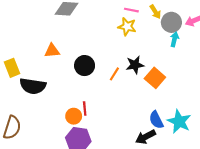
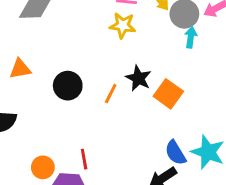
black star: (135, 65) -> (138, 78), turned -30
red line: (85, 109) -> (84, 159), moved
orange circle: (74, 116) -> (43, 167), moved

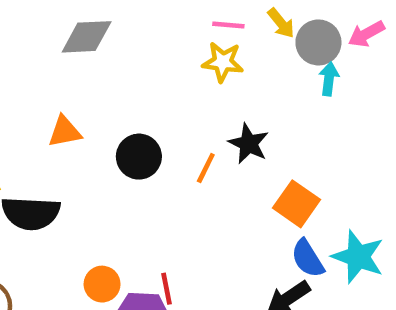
orange square: (168, 94) -> (297, 204), moved
red line: (84, 159) -> (166, 289), moved

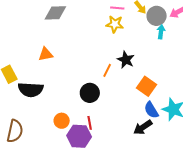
black circle: (139, 157) -> (90, 93), moved

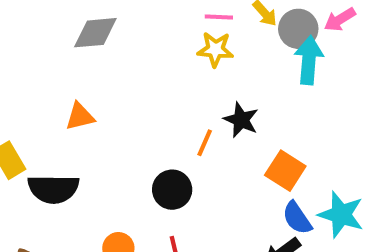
cyan arrow: (161, 32) -> (309, 60), size x1.6

